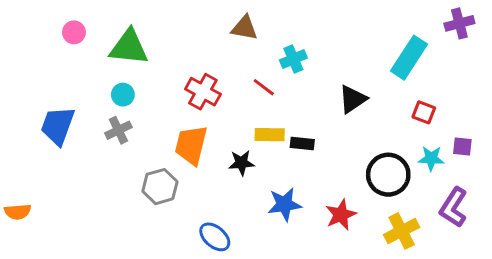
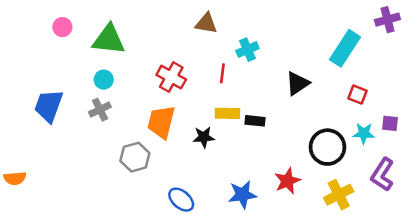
red line: (264, 87) -> (222, 73), turned 60
blue star: (284, 204) -> (242, 195), moved

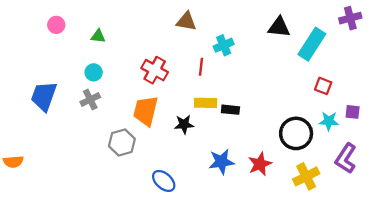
green triangle: (109, 40) -> (98, 36), size x0.5
black triangle: (297, 83) -> (279, 27), moved, turned 40
blue star: (242, 195) -> (221, 162), moved

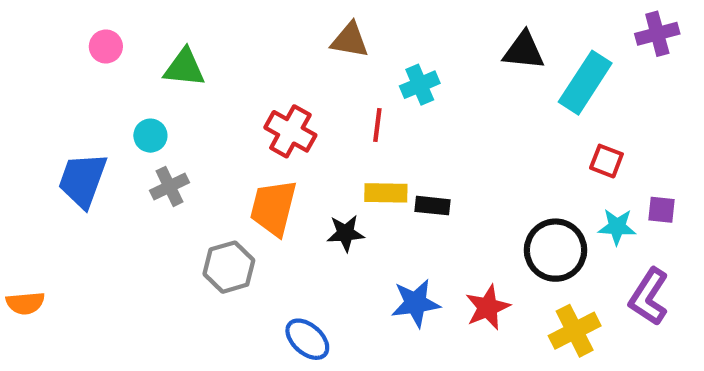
green triangle: (98, 36) -> (184, 68), size x1.5
cyan circle: (94, 72) -> (150, 136), moved

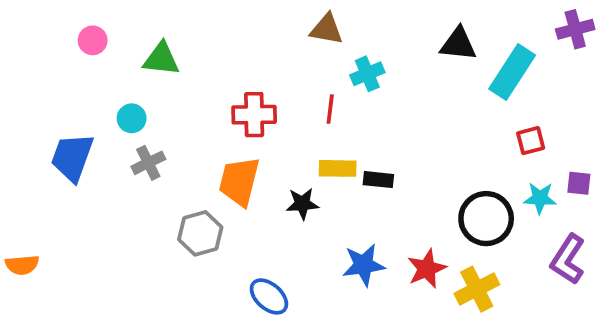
brown triangle: (350, 40) -> (326, 29), moved
red cross: (290, 131) -> (254, 115), turned -30
red square: (606, 161) -> (531, 141), turned -36
yellow cross: (575, 331) -> (477, 289), moved

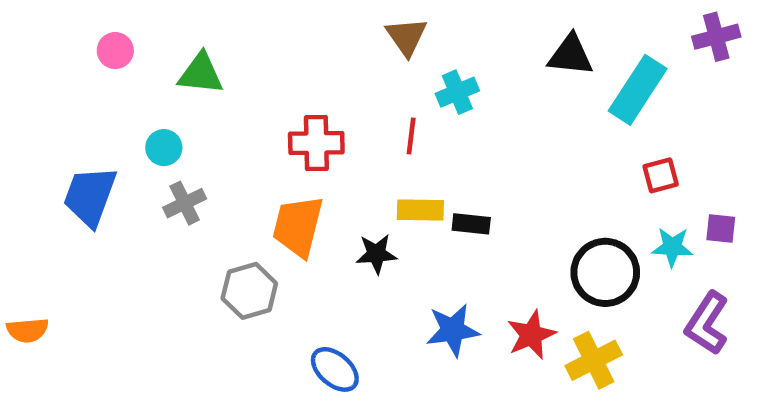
brown triangle: (326, 29) -> (406, 37), turned 45

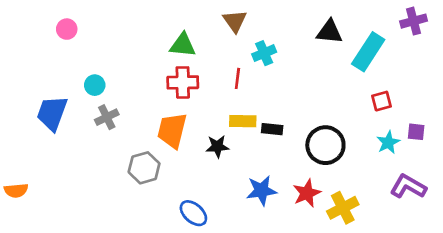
green triangle: (201, 74) -> (183, 45), moved
cyan star: (672, 247) -> (388, 142), turned -30
black circle: (605, 272) -> (325, 145), moved
purple L-shape: (707, 323) -> (408, 186), turned 87

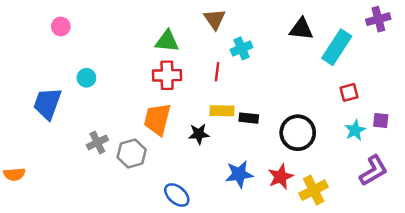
gray cross: (107, 117) -> (97, 142), moved
purple L-shape: (408, 186) -> (373, 171), turned 120

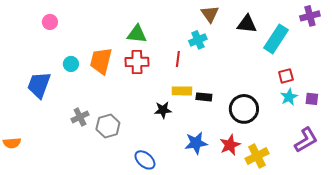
brown triangle: (215, 19) -> (210, 14), moved
orange trapezoid: (157, 119) -> (101, 61), moved
cyan star: (355, 130) -> (289, 97), moved

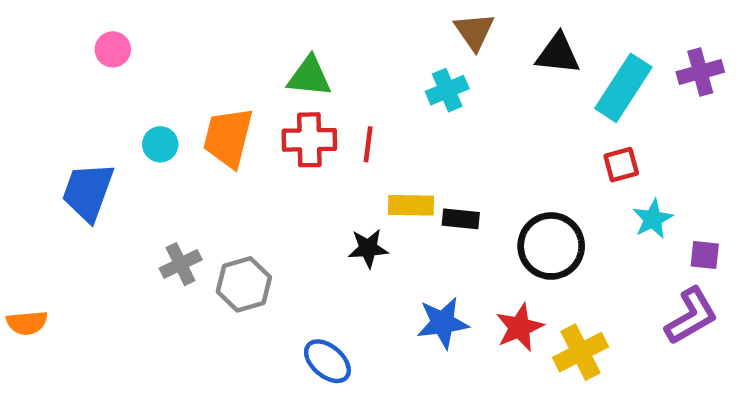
purple cross: (310, 16) -> (700, 72), moved
red line: (178, 59) -> (368, 144), moved
red square: (286, 76) -> (621, 165), moved
purple square: (312, 99) -> (705, 255), moved

